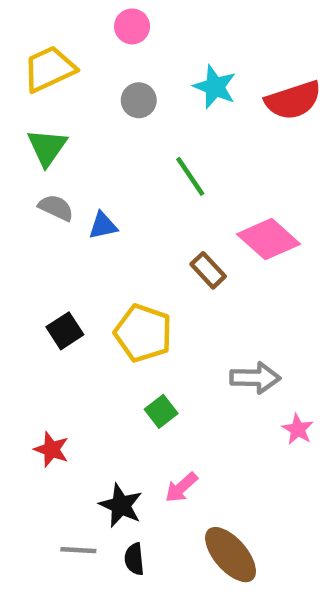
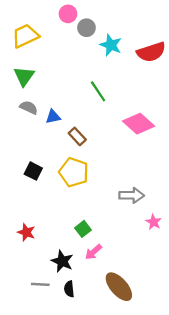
gray circle: (139, 100) -> (86, 28), moved
brown rectangle: (208, 270) -> (77, 136), moved
black square: (65, 331) -> (33, 171), turned -30
green square: (161, 411) -> (83, 229), moved

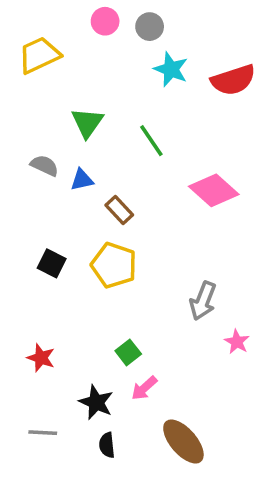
gray circle: (86, 28) -> (150, 27), moved
green triangle: (24, 76) -> (87, 123), moved
gray arrow: (132, 195) -> (203, 301), turned 110
gray line: (40, 284) -> (43, 433), moved

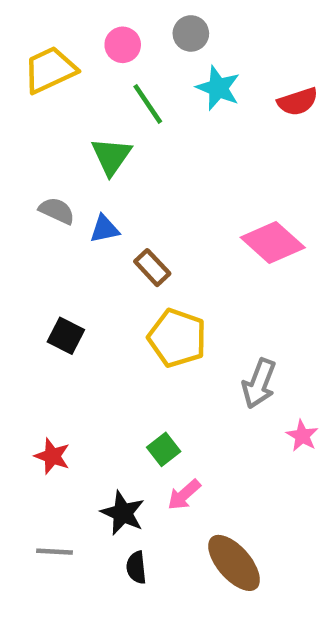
pink circle: (105, 21) -> (123, 45), moved
red semicircle: (233, 80) -> (298, 102), size x0.7
green line: (151, 141) -> (148, 104), moved
yellow pentagon: (114, 265) -> (177, 338), moved

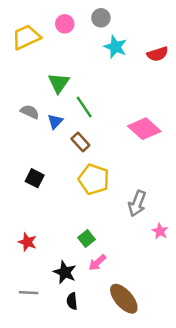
green line: (148, 104) -> (84, 107), moved
blue triangle: (105, 229) -> (55, 122), turned -35

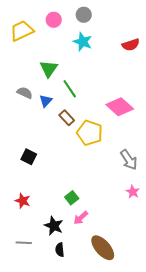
cyan star: (115, 47) -> (83, 42), moved
black square: (35, 178) -> (29, 157), moved
yellow pentagon: (94, 179) -> (90, 133), moved
gray arrow: (137, 203) -> (129, 160), moved, turned -55

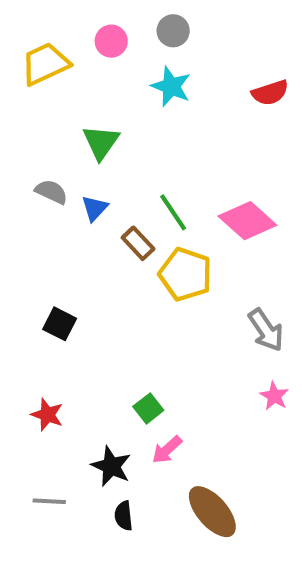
green line: (70, 89) -> (173, 212), moved

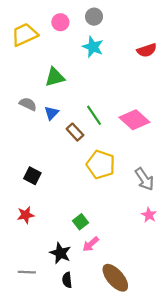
green triangle: (101, 142) -> (55, 77), turned 40
yellow pentagon: (186, 274) -> (101, 165), moved
red star: (47, 415) -> (26, 215), moved, turned -30

